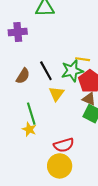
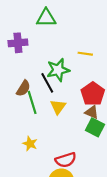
yellow line: (83, 59) -> (85, 54), moved
green star: (72, 71) -> (58, 70), moved
green line: (31, 114) -> (32, 102), moved

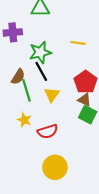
green star: (58, 70) -> (40, 52), moved
yellow star: (30, 144) -> (24, 120), moved
red semicircle: (66, 160) -> (48, 131), moved

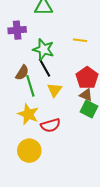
green star: (40, 52) -> (43, 49), turned 30
yellow star: (24, 120) -> (28, 114), size x1.5
yellow circle: (55, 167) -> (29, 151), moved

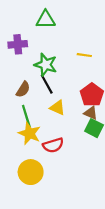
green line: (30, 86) -> (26, 116), moved
yellow triangle: (55, 90) -> (57, 108), turned -42

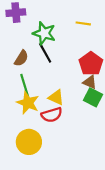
yellow triangle: (57, 108) -> (56, 97), moved

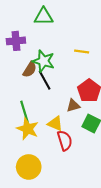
brown semicircle: (21, 58) -> (30, 69), moved
brown triangle: (90, 82) -> (73, 106), moved, turned -40
red semicircle: (52, 115) -> (65, 140), moved, turned -90

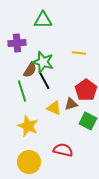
green line: (24, 112) -> (22, 91), moved
yellow triangle: (55, 124) -> (54, 108), moved
red semicircle: (65, 140) -> (63, 150), moved, turned -60

